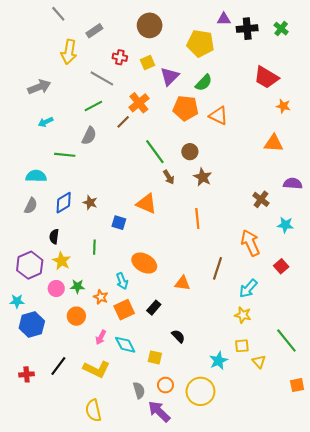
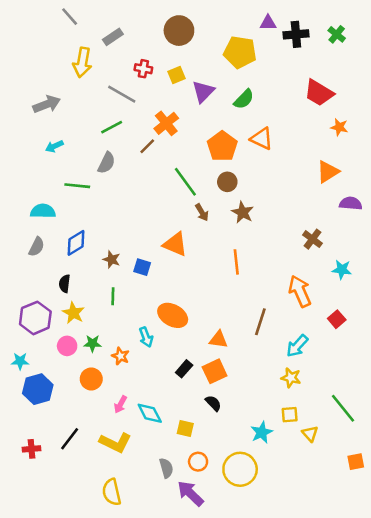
orange pentagon: (186, 108) -> (222, 146), moved, turned 30
orange triangle: (274, 143) -> (328, 172), turned -36
purple semicircle: (293, 183) -> (351, 203), moved
brown star: (90, 203) -> (112, 259), moved
orange square: (124, 310) -> (215, 371), moved

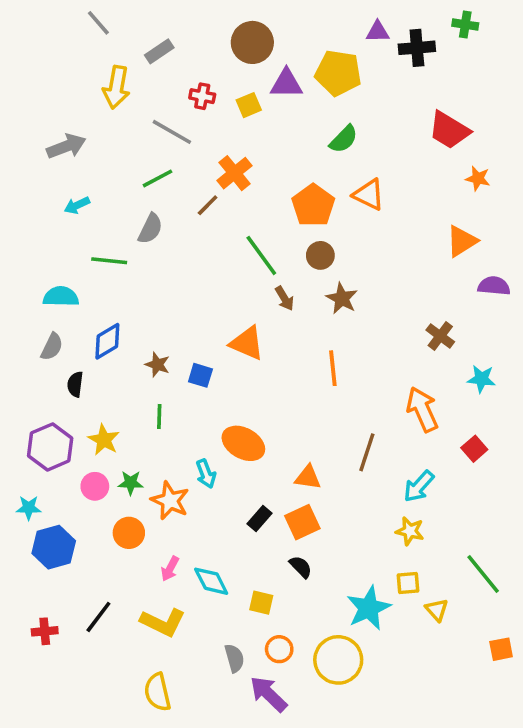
green cross: (337, 34) -> (465, 25), moved, turned -30
purple triangle: (203, 92) -> (286, 84), moved, turned 45
black semicircle: (65, 284) -> (75, 384), moved
orange star: (120, 356) -> (170, 501), size x1.5
cyan star: (262, 432) -> (369, 608), size x1.4

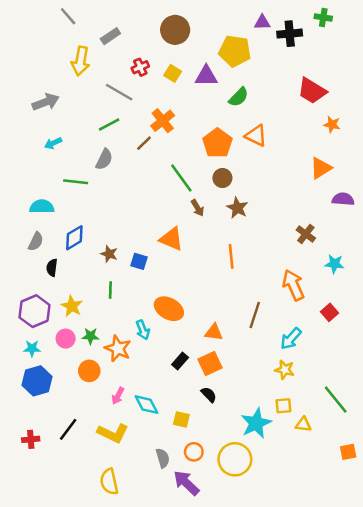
purple triangle: (286, 84) -> (206, 76), moved
red cross: (202, 96) -> (140, 67), turned -35
yellow square: (249, 105) -> (173, 73), turned -35
cyan star: (29, 508) -> (32, 349), moved
yellow triangle: (437, 610) -> (303, 424), turned -42

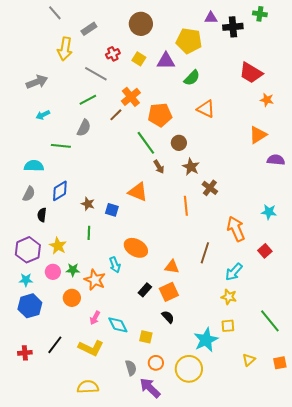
orange pentagon: (217, 143) -> (160, 115), moved, turned 30
brown cross: (306, 234) -> (210, 188), moved
yellow triangle: (303, 424) -> (249, 360), moved, turned -48
yellow semicircle: (109, 482) -> (88, 387), turned 100

